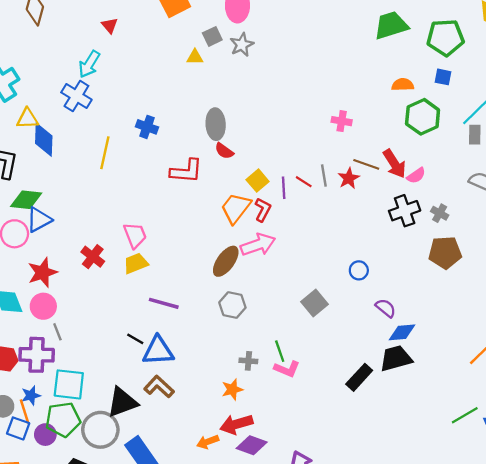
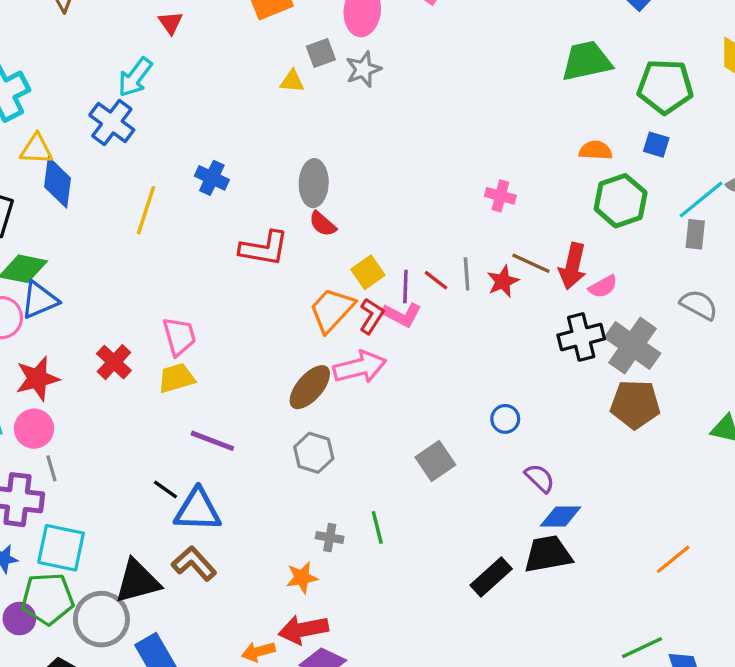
red arrow: (394, 164) -> (573, 266), turned 40
gray cross: (440, 213) -> (632, 346), size x2.0
pink L-shape: (287, 369) -> (402, 315), moved

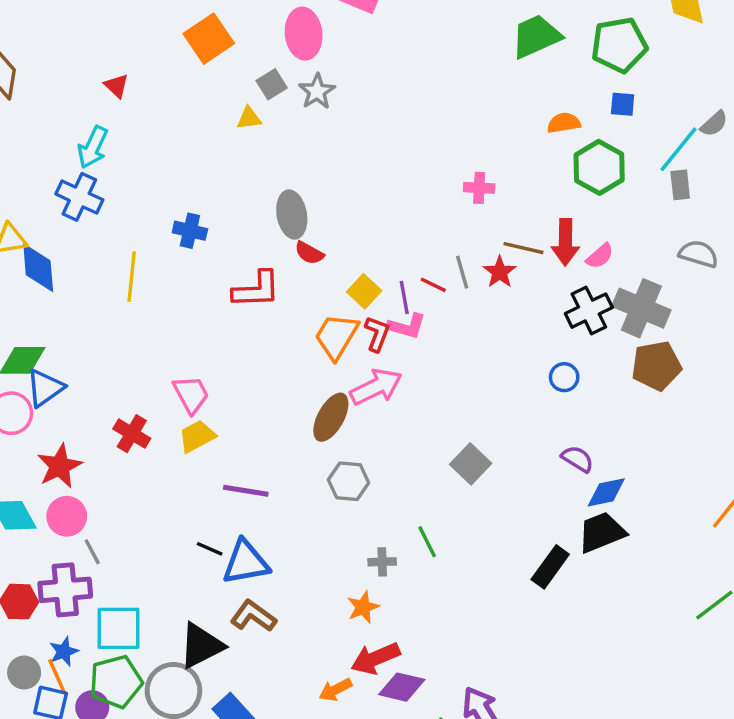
blue circle: (505, 419) -> (564, 377), moved

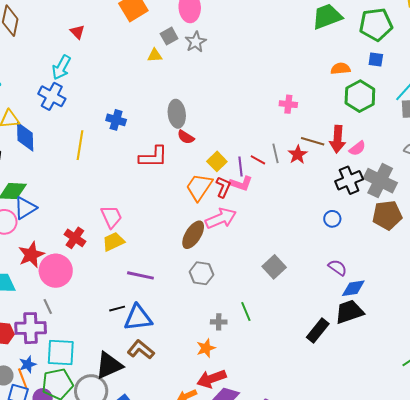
pink circle: (67, 516) -> (56, 271), moved, size x1.4
black line: (210, 549) -> (117, 309), turned -42

